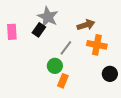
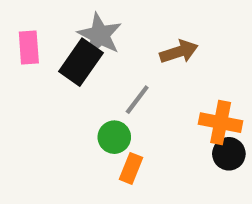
black rectangle: (39, 30) -> (81, 62), size x1.5
pink rectangle: (12, 32) -> (29, 48), moved
orange cross: (97, 45) -> (221, 123), moved

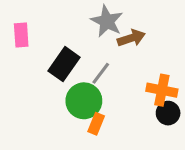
gray star: (100, 35) -> (107, 21), moved
black rectangle: (81, 62) -> (64, 64), moved
green circle: (114, 137) -> (84, 101), size x1.5

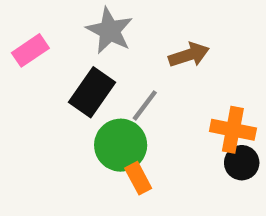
gray star: (107, 21) -> (110, 31), moved
pink rectangle: (21, 35) -> (30, 50), turned 60
orange rectangle: (96, 124) -> (138, 178), turned -50

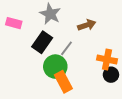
pink rectangle: (30, 50) -> (14, 23), turned 49
orange rectangle: (138, 178) -> (63, 82), size x1.5

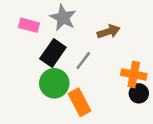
pink rectangle: (14, 23) -> (29, 25), moved
green circle: (55, 67) -> (54, 83), moved

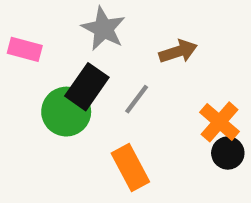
pink rectangle: (29, 25) -> (25, 49), moved
orange cross: (134, 74) -> (220, 122), turned 30
green circle: (54, 83) -> (66, 112), moved

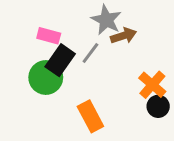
gray star: (103, 29) -> (106, 20), moved
pink rectangle: (25, 49) -> (49, 36), moved
gray line: (137, 99) -> (90, 53), moved

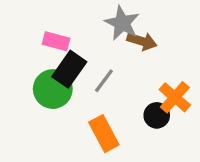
brown arrow: (124, 36) -> (142, 41), turned 35
gray line: (90, 53) -> (104, 81), moved
black circle: (158, 106) -> (157, 115), moved

